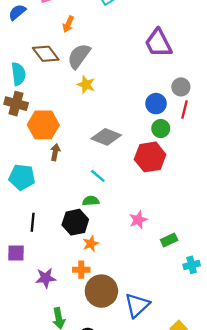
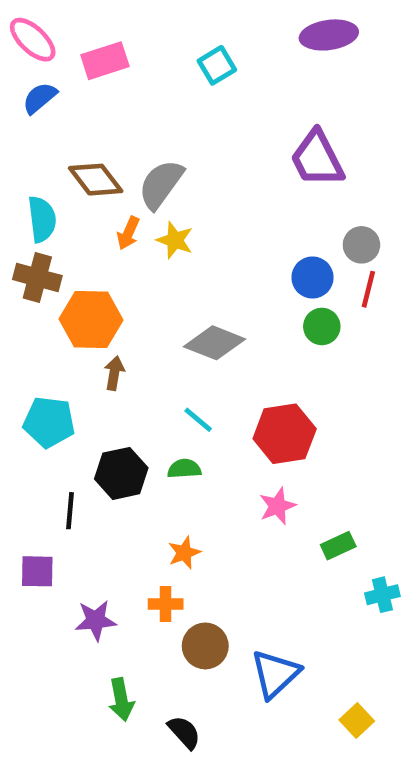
orange arrow: (68, 24) -> (128, 233), moved
red hexagon: (150, 157) -> (285, 434), moved
black hexagon: (75, 222) -> (121, 473), moved
brown circle: (101, 291) -> (205, 646), size x0.7

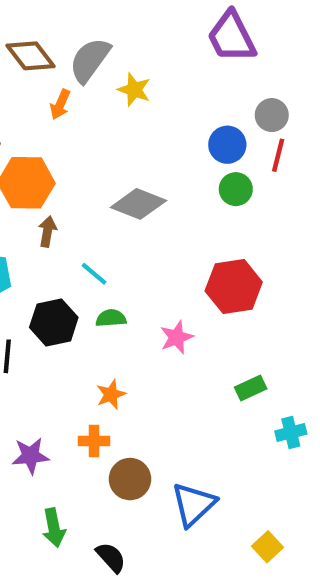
yellow star: (175, 240) -> (134, 90), moved
cyan line: (198, 420) -> (94, 274), moved
red hexagon: (285, 434) -> (234, 286), moved
pink star: (278, 506) -> (177, 337), moved

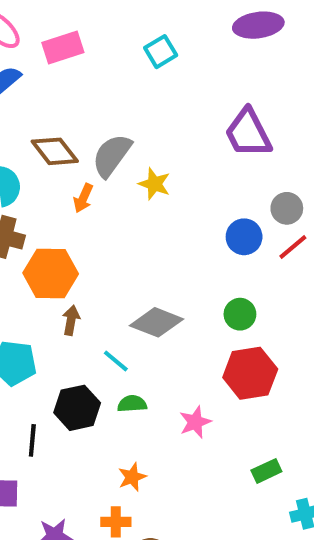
red line: (278, 155) -> (293, 247), turned 36
green circle: (236, 189) -> (240, 314), moved
gray diamond: (138, 204) -> (157, 322), moved

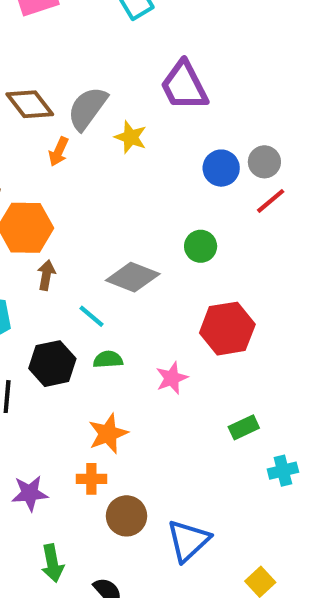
purple trapezoid: (248, 133) -> (184, 86), moved
blue circle: (244, 237) -> (221, 168), moved
green circle: (240, 314) -> (201, 246), moved
orange star: (132, 477) -> (108, 434), size x1.4

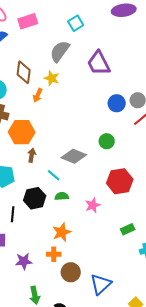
brown diamond: (30, 104) -> (24, 72), turned 45
gray semicircle: (87, 108) -> (60, 51), moved
yellow star: (131, 137) -> (52, 78), moved

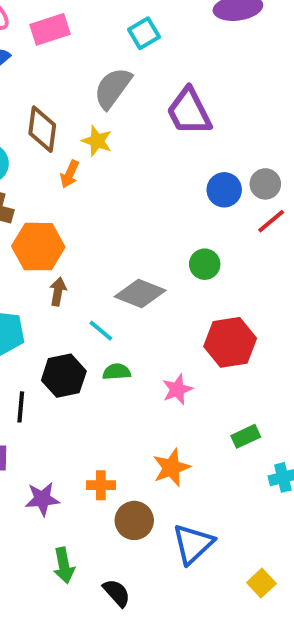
orange star: (62, 232) -> (171, 468), moved

